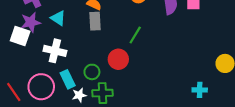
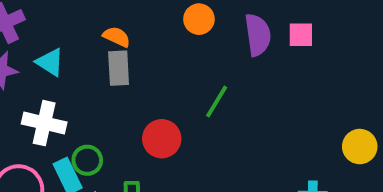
green line: (135, 35) -> (217, 101), moved
green circle: (92, 72) -> (87, 160), moved

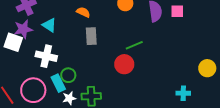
gray rectangle: (119, 68) -> (91, 36), moved
green line: (217, 101) -> (134, 45), turned 36
red circle: (162, 139) -> (124, 64), moved

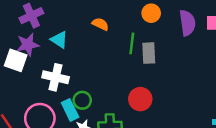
gray rectangle: (91, 36) -> (149, 53), moved
green line: (134, 45) -> (132, 43), moved, turned -60
red circle: (124, 64) -> (140, 99), moved

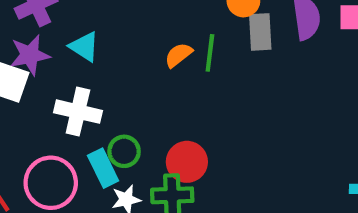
orange semicircle: (100, 24) -> (178, 55), moved, turned -63
gray rectangle: (149, 53) -> (260, 32), moved
red circle: (140, 99) -> (187, 162), moved

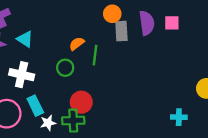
green line: (210, 53) -> (95, 55), moved
green circle: (124, 151) -> (65, 68), moved

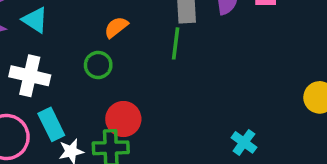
green line: (95, 55) -> (176, 43), moved
cyan cross: (179, 117) -> (244, 142), moved, turned 35

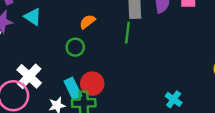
white cross: (30, 76) -> (29, 76), moved, turned 30
cyan rectangle: (51, 124) -> (73, 88), moved

